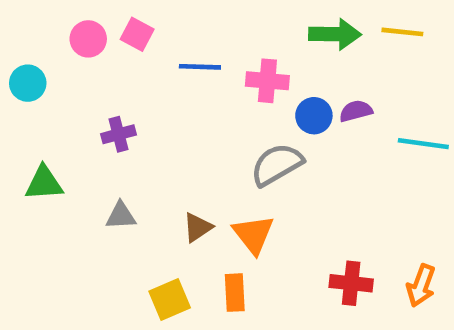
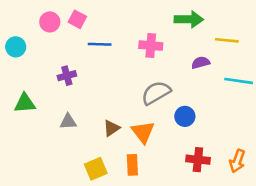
yellow line: (402, 32) -> (227, 40), moved
blue line: (200, 67) -> (100, 44), moved
blue circle: (314, 116) -> (185, 116), moved

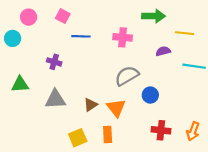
pink circle: (50, 22) -> (29, 17), moved
purple cross: (67, 76) -> (54, 62), turned 32
gray triangle: (68, 122) -> (55, 99), size x1.5

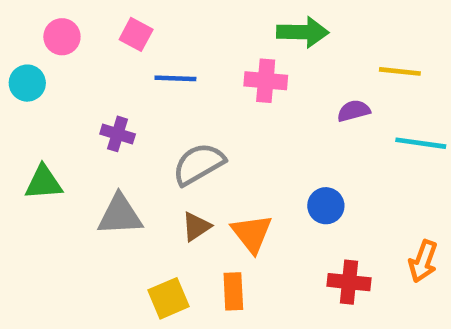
green arrow: (153, 16) -> (303, 32), moved
gray semicircle: (127, 76) -> (199, 164), moved
orange arrow: (193, 131) -> (423, 261), moved

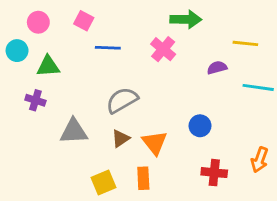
pink cross: (266, 81) -> (163, 49), turned 35
purple cross: (118, 134) -> (35, 100), moved
green triangle: (43, 183) -> (48, 66), moved

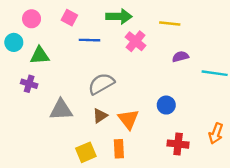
green arrow: (186, 19) -> (119, 16), moved
yellow line: (245, 43) -> (170, 24), moved

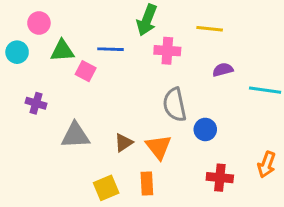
green arrow: (119, 16) -> (147, 20), turned 110
pink square: (69, 18) -> (86, 71), moved
pink cross: (136, 41) -> (167, 51), turned -36
green triangle: (40, 55) -> (62, 51), moved
gray semicircle: (101, 84) -> (175, 105), moved, turned -72

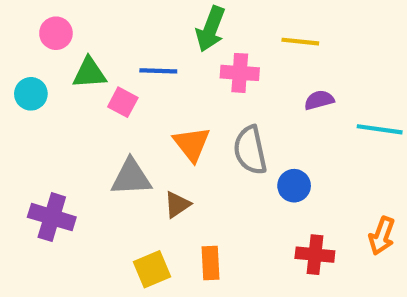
cyan circle: (17, 52) -> (31, 94), moved
purple cross: (36, 103) -> (52, 217), moved, size x1.5
gray triangle: (75, 135) -> (131, 177), moved
orange triangle: (159, 147) -> (192, 144), moved

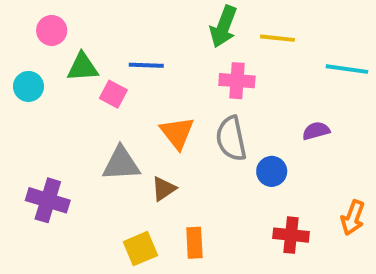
green arrow: (211, 29) -> (223, 27), moved
pink cross: (240, 73) -> (237, 81), moved
purple semicircle: (319, 100) -> (316, 131), moved
cyan line: (380, 129) -> (347, 69), moved

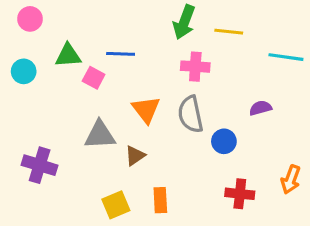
pink circle: (52, 30) -> (30, 19), moved

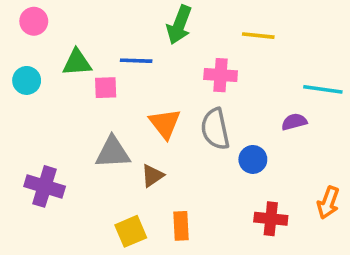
green arrow: (184, 22) -> (179, 25), moved
cyan line: (286, 57) -> (323, 89), moved
pink square: (94, 78) -> (106, 88), turned -30

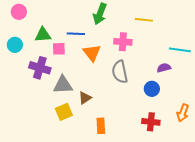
orange triangle: (165, 124) -> (92, 53), moved
blue circle: (253, 159) -> (152, 89), moved
purple cross: (45, 186) -> (40, 68), moved
yellow square: (131, 231) -> (64, 112), moved

